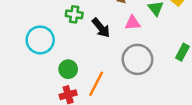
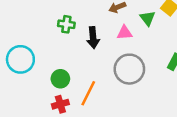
black arrow: (101, 28) -> (93, 38), turned 35
cyan circle: (40, 40) -> (20, 59), moved

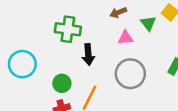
green cross: (66, 24) -> (68, 29), size x1.5
black arrow: (93, 38) -> (88, 55), moved

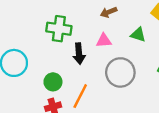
green triangle: (148, 23) -> (138, 35), moved, turned -35
pink triangle: (126, 38) -> (104, 41), moved

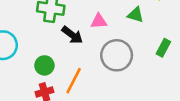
black arrow: (79, 54) -> (72, 35), turned -48

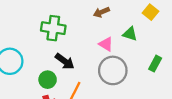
pink triangle: (99, 21) -> (106, 44), moved, turned 35
black arrow: (72, 35) -> (65, 61), moved

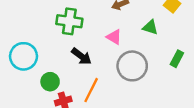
pink triangle: (106, 44) -> (114, 37), moved
green circle: (48, 80) -> (50, 82), moved

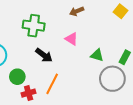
green triangle: (150, 27) -> (97, 55), moved
gray circle: (132, 66) -> (112, 79), moved

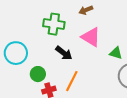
brown arrow: (77, 11) -> (86, 10), moved
pink triangle: (72, 39) -> (91, 37), size x1.5

